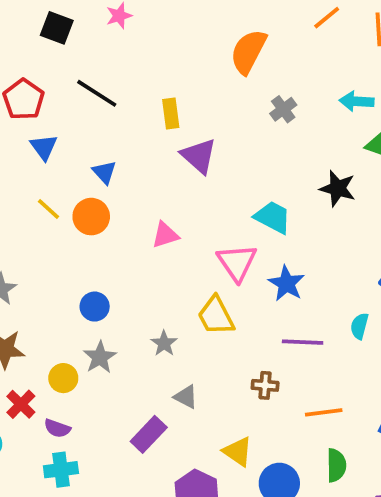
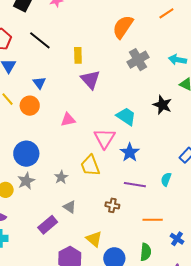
gray cross: (283, 109) -> (138, 60), size x1.5
blue circle: (95, 307) -> (26, 154), size x1.6
orange line: (324, 412) -> (153, 220), moved

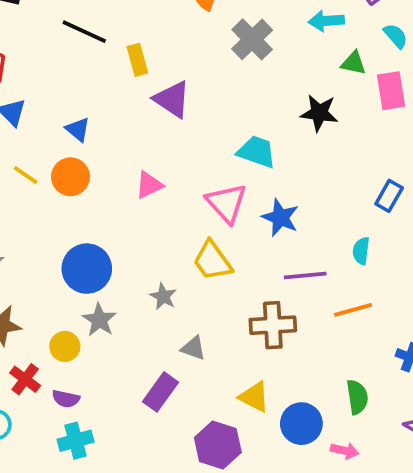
black line: (40, 40) -> (84, 32), moved
brown cross: (112, 205) -> (273, 325), size x1.6
orange line: (153, 220) -> (353, 310), moved

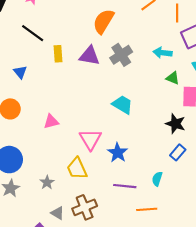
purple triangle: (172, 99) -> (89, 56), moved, turned -35
black star: (319, 113) -> (175, 124), moved
blue triangle: (78, 129) -> (20, 72), moved
cyan trapezoid: (257, 152) -> (122, 105), moved
brown cross: (273, 325) -> (85, 207), moved, turned -30

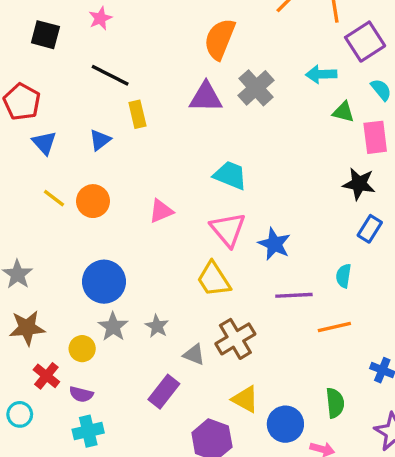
yellow rectangle: (58, 54) -> (137, 114), moved
blue triangle: (20, 72) -> (100, 140), turned 40
cyan trapezoid: (122, 105) -> (230, 175), moved
gray star: (47, 182) -> (157, 326), moved

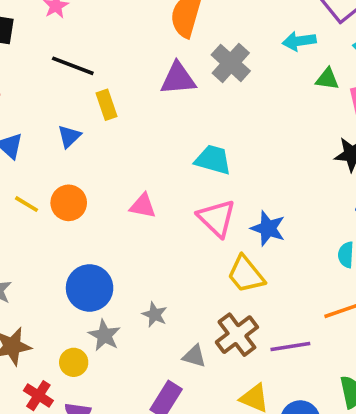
pink triangle: (161, 211) -> (143, 206), turned 40
yellow trapezoid: (214, 279) -> (246, 274), moved
purple line: (294, 295) -> (290, 346), moved
gray star: (157, 326) -> (155, 315), moved

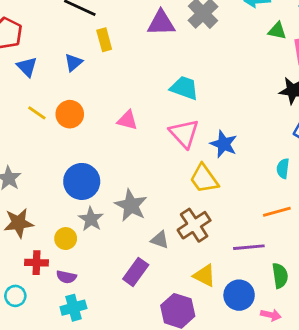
gray star: (155, 315) -> (131, 205), size x1.6
purple line: (290, 346) -> (249, 247), moved
red cross: (38, 396) -> (37, 263), turned -35

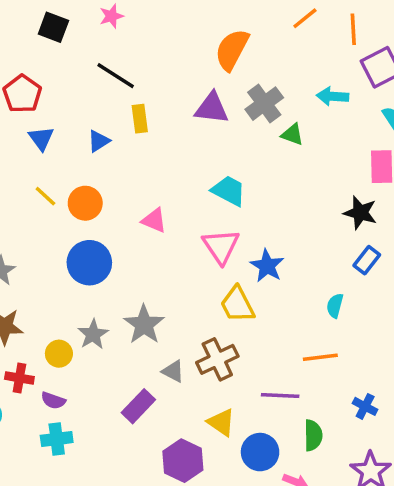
green triangle: (277, 31) -> (292, 134), moved
blue circle: (82, 181) -> (89, 263), moved

